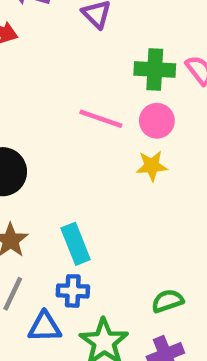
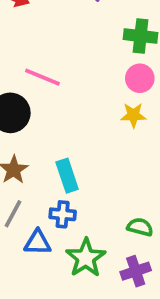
pink line: (101, 119) -> (42, 77), moved
green semicircle: (168, 301) -> (140, 227), turned 30

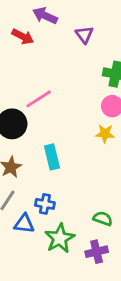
pink line: (42, 77) -> (39, 99), turned -60
cyan rectangle: (67, 176) -> (52, 157), moved

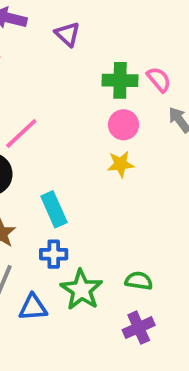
blue cross: (45, 204) -> (54, 254), moved
green star: (60, 238) -> (81, 290), moved

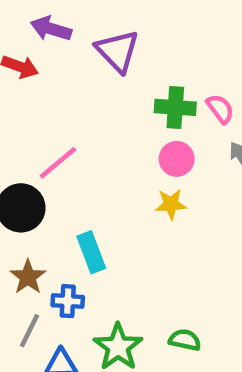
purple triangle: (68, 34) -> (117, 51), size x1.5
blue cross: (54, 254) -> (68, 301), moved

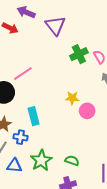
green cross: (175, 107) -> (79, 54), turned -36
pink circle: (177, 159) -> (87, 111), moved

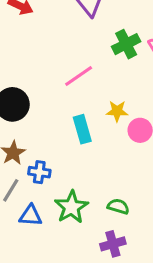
pink line: (23, 74) -> (79, 76), moved
cyan rectangle: (34, 116) -> (82, 129), moved

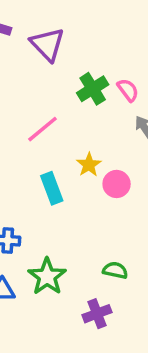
yellow star: (117, 111) -> (89, 165), turned -30
green semicircle: (118, 206) -> (115, 270), moved

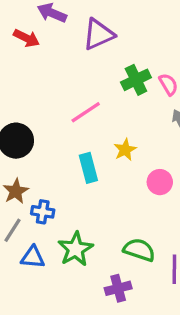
purple triangle: (47, 44) -> (98, 34), turned 44
pink circle: (117, 184) -> (160, 182), moved
green semicircle: (115, 270) -> (139, 250), size x1.4

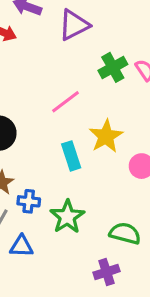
yellow star: (125, 150) -> (106, 136), size x1.5
green star: (76, 249) -> (67, 217), moved

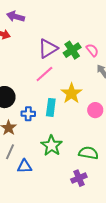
purple triangle: (74, 25) -> (48, 48), moved
cyan rectangle: (71, 156) -> (51, 107), turned 30
blue cross: (29, 201) -> (28, 114), moved

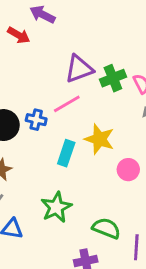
yellow star: (71, 93) -> (99, 139), turned -30
blue cross: (28, 114) -> (36, 120), moved

